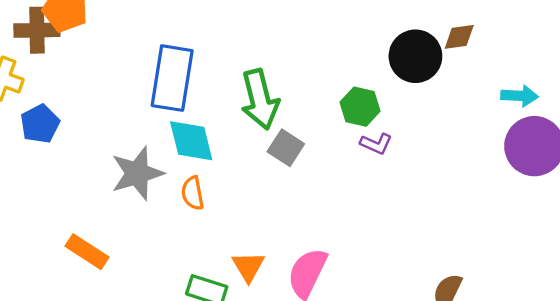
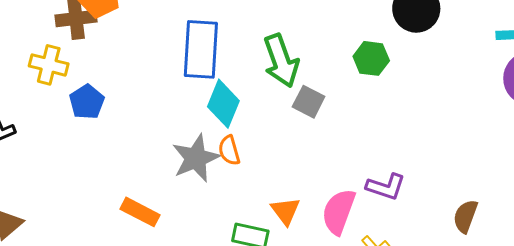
cyan diamond: (191, 141) -> (223, 104), turned 42
purple L-shape: (376, 144) -> (386, 187), moved, size x1.4
gray star: (137, 173) -> (196, 158), moved

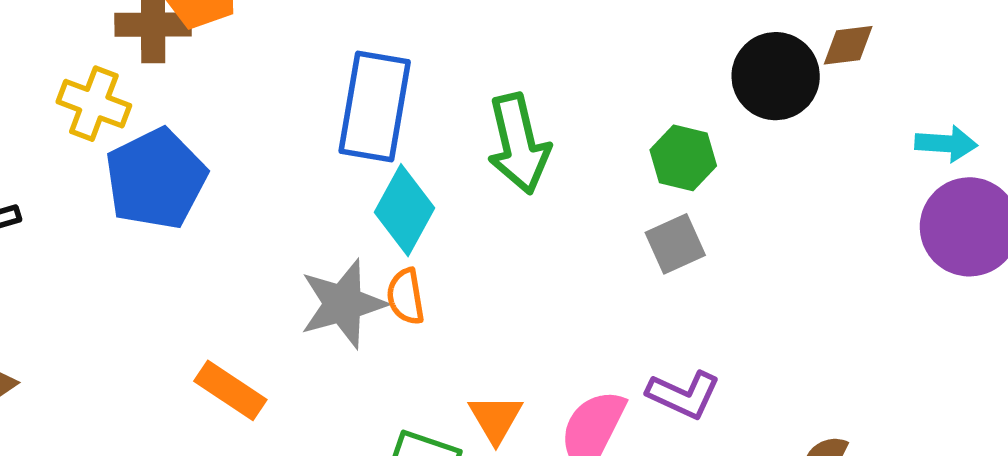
blue pentagon: (87, 102) -> (156, 179), size x1.6
gray square: (309, 102) -> (675, 244), moved, turned 32

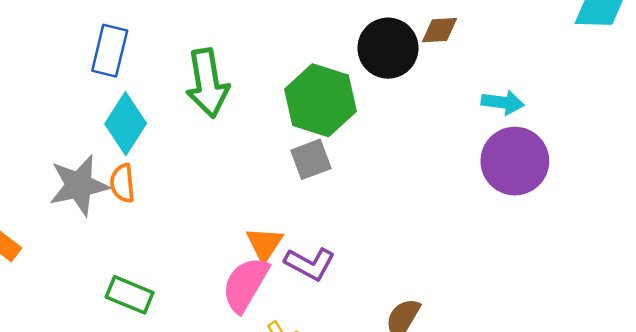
blue rectangle: (375, 106) -> (110, 51), size x0.7
green hexagon: (683, 158) -> (320, 100), size x1.6
orange triangle: (496, 418) -> (265, 244), moved

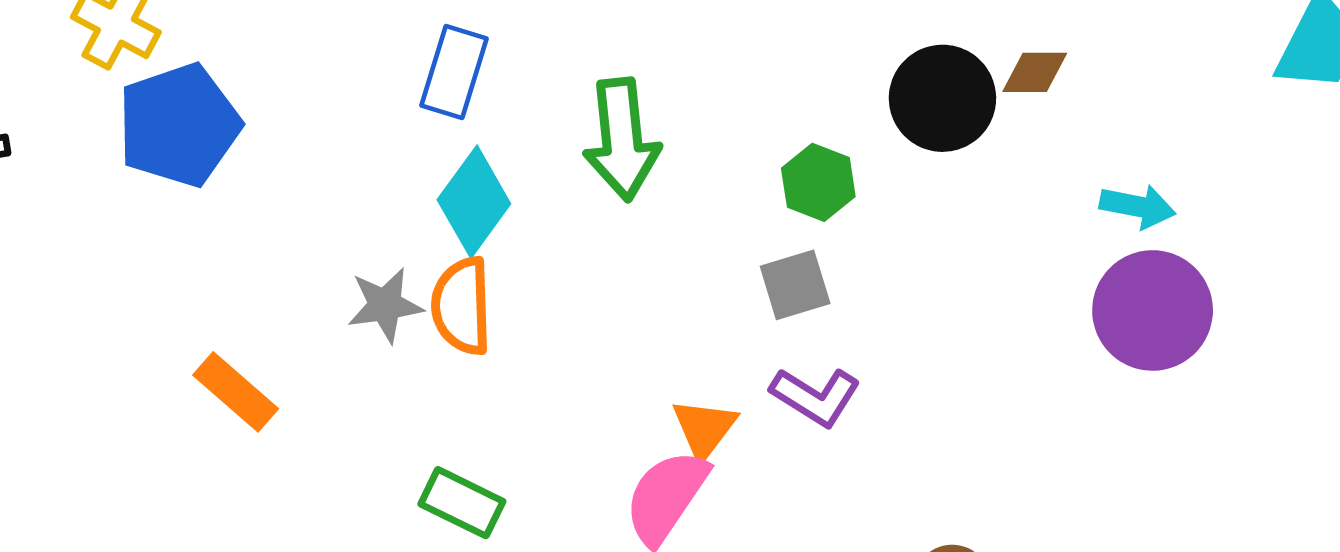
green hexagon: (320, 100) -> (818, 182), size x0.6
orange semicircle: (122, 183) -> (462, 306), size x1.4
gray star: (79, 185) -> (385, 305), size x0.7
purple L-shape: (310, 264) -> (816, 397), moved

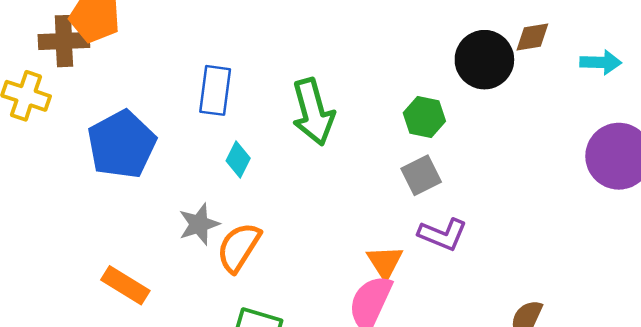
blue pentagon: (179, 125) -> (122, 144), moved
cyan diamond: (474, 202) -> (238, 159), size x0.6
cyan arrow: (1138, 206) -> (601, 62), moved
orange semicircle: (462, 306) -> (239, 247), moved, turned 44

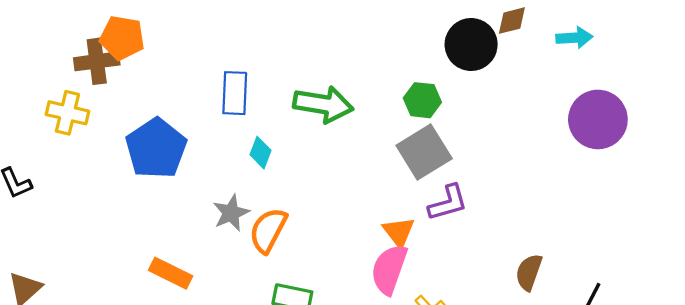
green arrow: (313, 112) -> (323, 104), turned -60
gray square: (421, 175) -> (424, 152), size x1.5
purple L-shape: (443, 234) -> (448, 203), turned -33

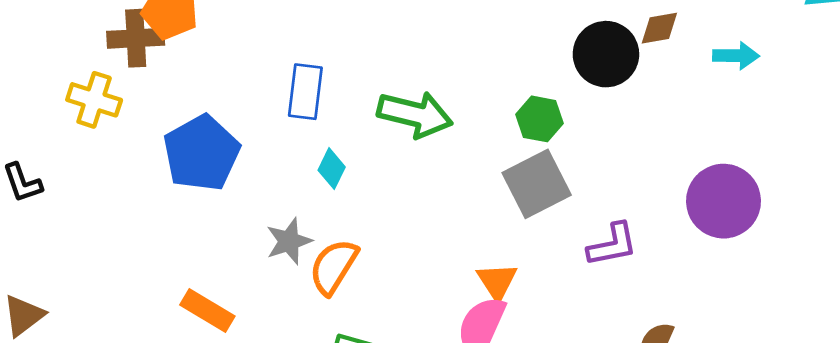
purple circle: (598, 119) -> (723, 201), moved
purple L-shape: (448, 203) -> (612, 245), moved

